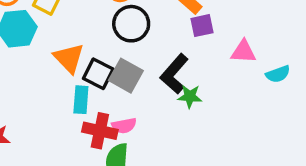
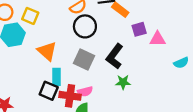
purple square: (202, 26) -> (139, 29), moved
black square: (98, 74) -> (49, 91), moved
cyan semicircle: (278, 74) -> (181, 63), moved
green star: (190, 96) -> (123, 82), moved

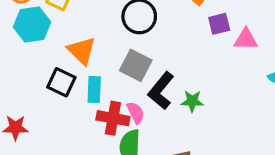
black L-shape: (115, 56) -> (161, 91), moved
black square: (49, 91) -> (61, 82), moved
pink semicircle: (85, 91) -> (136, 113), turned -104

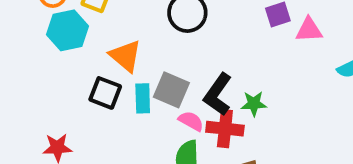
gray square: (136, 65) -> (171, 90), moved
pink semicircle: (136, 113) -> (191, 121), turned -30
red cross: (113, 118) -> (225, 129), moved

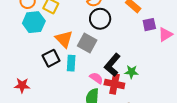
pink triangle: (309, 30) -> (165, 34), turned -35
gray square: (171, 90) -> (87, 43), moved
black square: (105, 93) -> (51, 58), turned 36

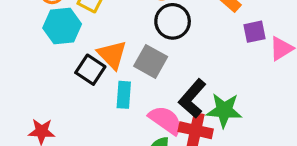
black square: (51, 58) -> (90, 70), moved, turned -30
green star: (131, 72) -> (224, 110), size x1.5
pink semicircle: (96, 78) -> (166, 120), size x1.5

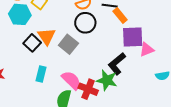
purple square: (255, 32) -> (133, 37), size x1.6
cyan rectangle: (124, 95) -> (41, 74), moved
black L-shape: (192, 98) -> (117, 64), moved

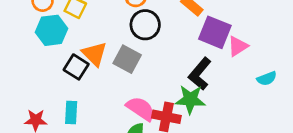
purple square: (133, 37) -> (215, 32), turned 35
cyan rectangle: (41, 74) -> (71, 112), moved

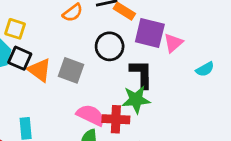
black circle: (145, 25) -> (110, 46), moved
black square: (76, 67) -> (20, 58), moved
black L-shape: (200, 74) -> (141, 74), turned 148

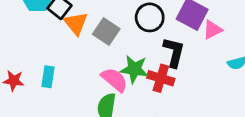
green star: (136, 100) -> (134, 69), moved
red cross: (116, 119) -> (161, 78), moved

